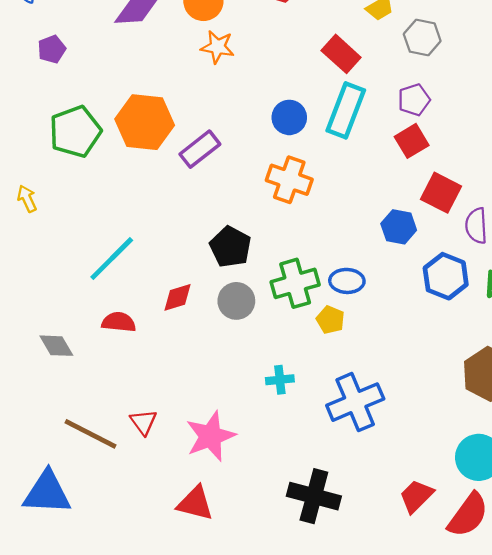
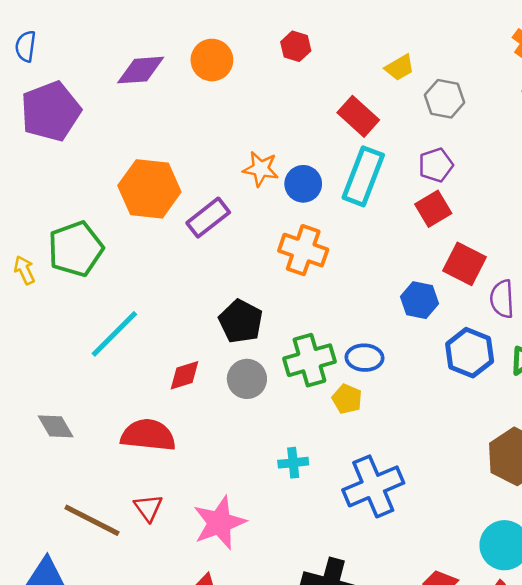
orange star: (218, 47) -> (261, 169), moved
purple pentagon: (52, 49) -> (51, 111), size x2.0
green pentagon: (75, 132) -> (76, 249), moved
red semicircle: (119, 322) -> (148, 435), moved, size x1.5

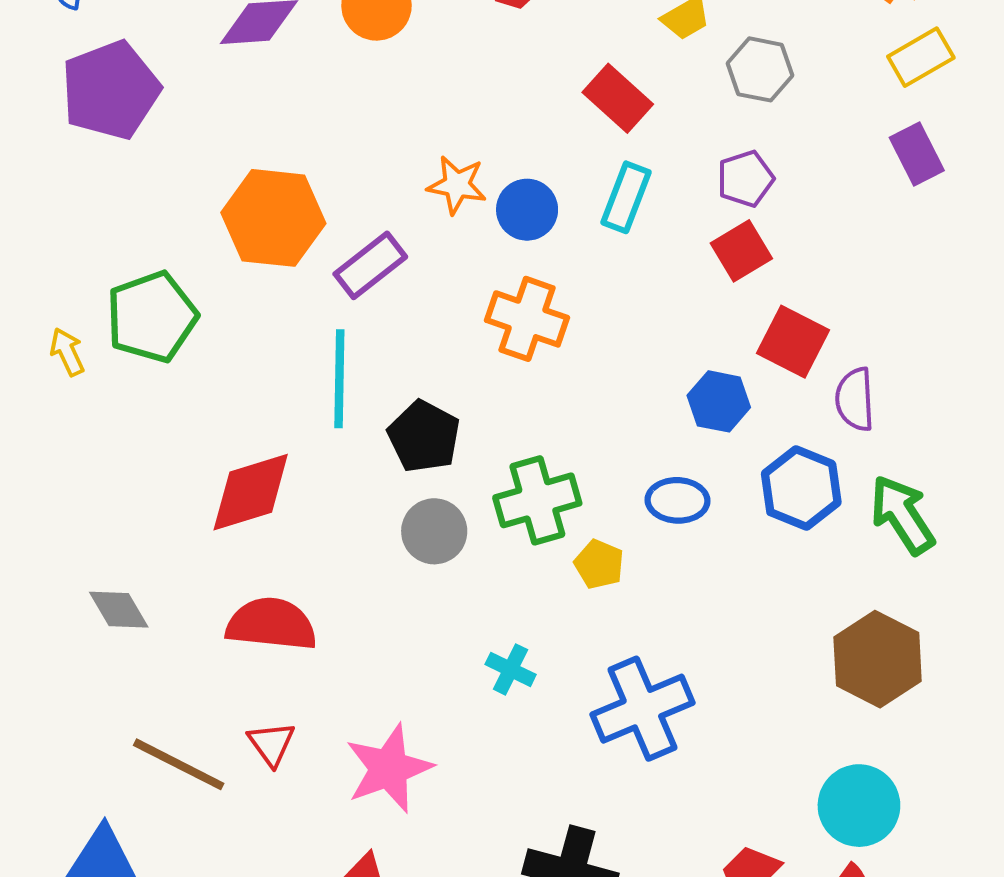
cyan rectangle: (363, 176) -> (626, 197), size x0.7
cyan line: (114, 334) -> (339, 379), moved, turned -44
blue ellipse: (364, 358) -> (678, 500), moved
red diamond: (184, 375) -> (251, 492), moved, size x1.6
cyan cross: (293, 463) -> (511, 669), turned 32

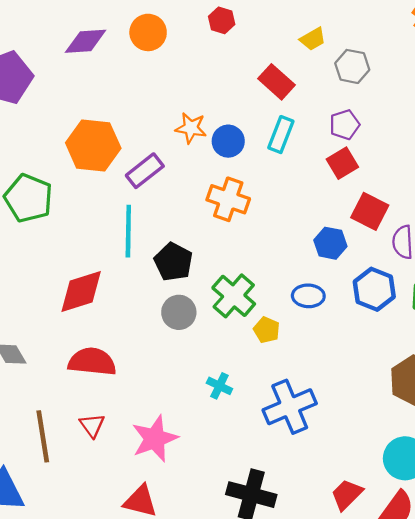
green pentagon: (152, 317) -> (28, 198), turned -30
green cross: (537, 500) -> (234, 296), turned -33
brown line: (179, 764) -> (43, 436), turned 54

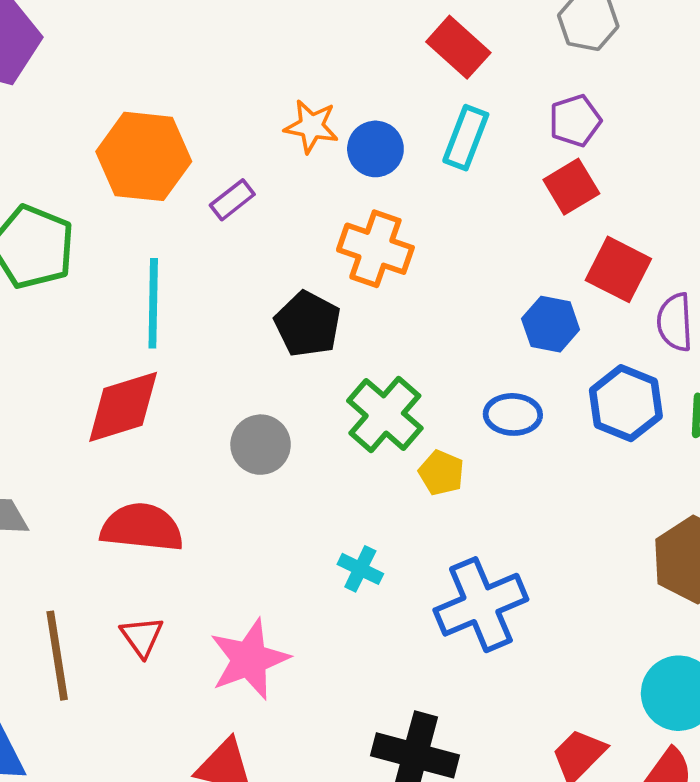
purple rectangle: (145, 171) -> (232, 200), size x0.7
cyan line: (128, 231) -> (153, 303), moved
black pentagon: (173, 262) -> (308, 324), moved
gray circle: (179, 312) -> (261, 445), moved

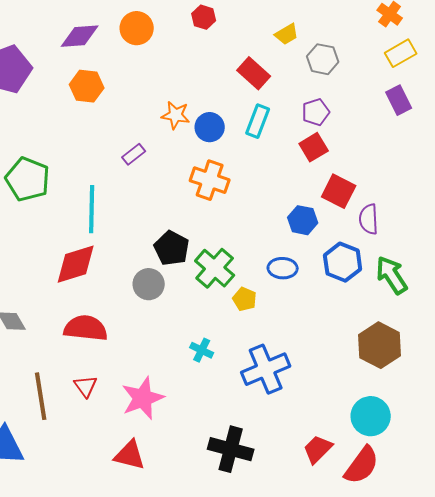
orange hexagon: (144, 156) -> (87, 86), moved, size x0.7
black pentagon: (308, 324) -> (172, 248), moved

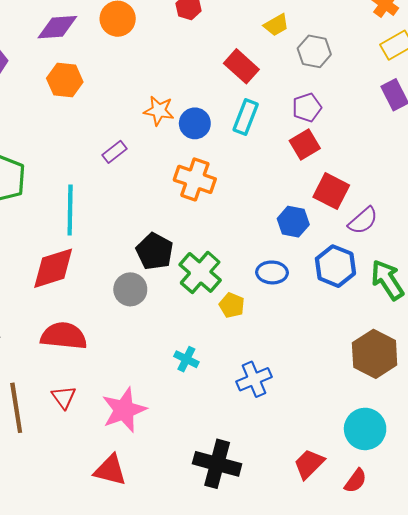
purple semicircle: (369, 219) -> (363, 221), turned -128
blue cross: (266, 369) -> (254, 379), size x0.7
red semicircle: (362, 465) -> (356, 481), size x0.6

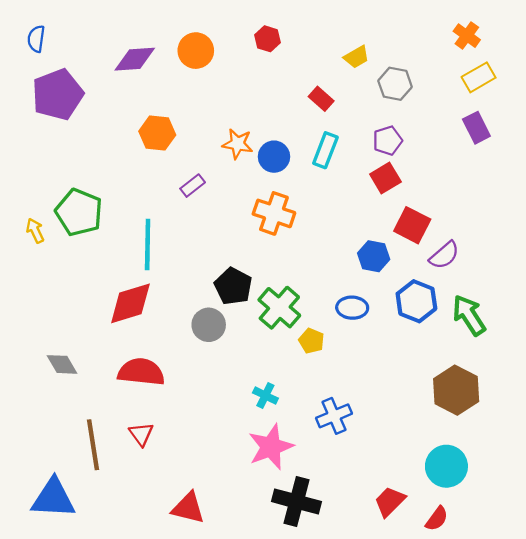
red rectangle: (241, 66) -> (321, 99), size x0.7
orange hexagon: (65, 80) -> (157, 133), moved
pink star: (124, 410) -> (271, 447), moved

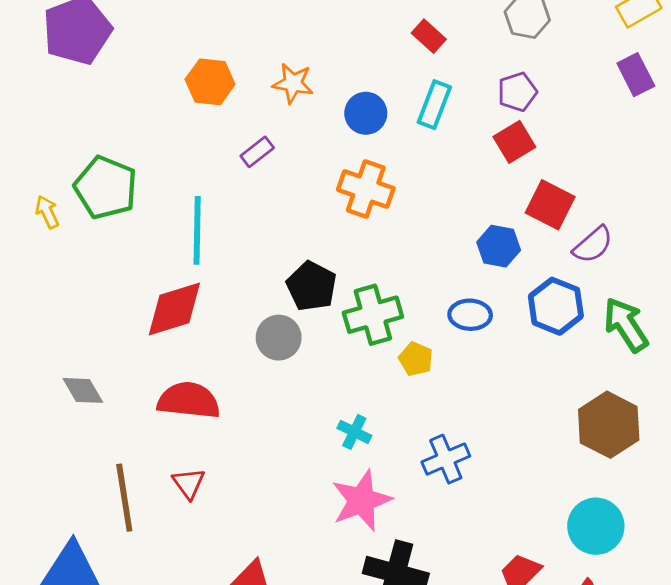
orange star: (238, 144) -> (293, 83), moved
green cross: (279, 308) -> (373, 315), turned 33

